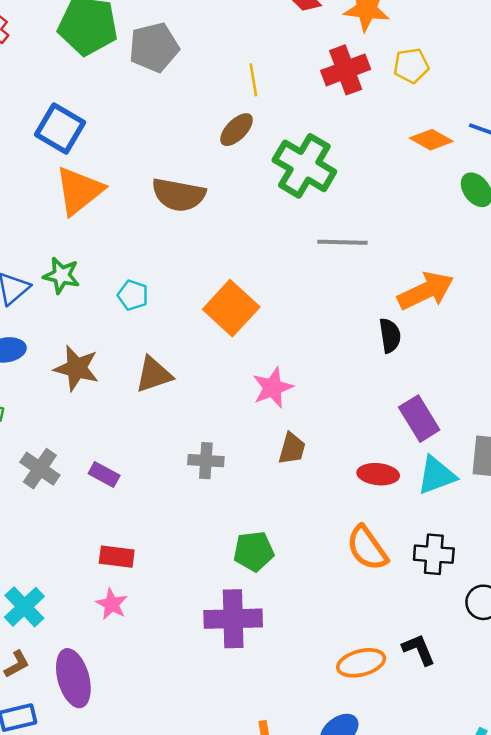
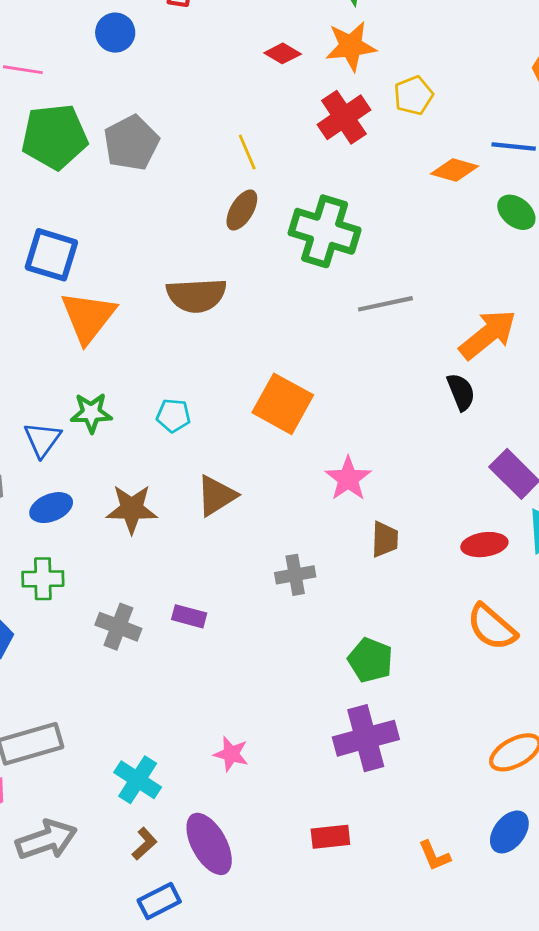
green pentagon: (254, 551) -> (370, 660), turned -30
red rectangle: (117, 557) -> (330, 837), moved

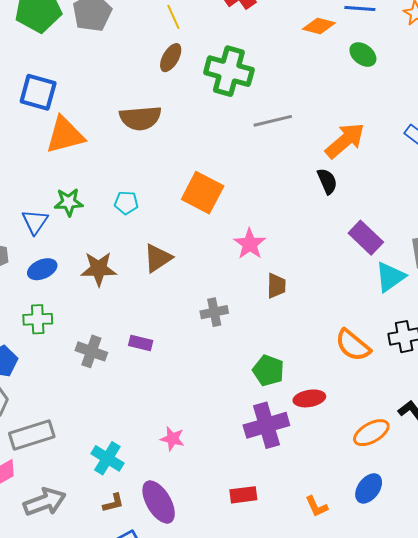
orange triangle: (88, 317) -> (65, 135), turned 39
red ellipse: (484, 545) -> (309, 398), moved
brown L-shape: (144, 844) -> (113, 503), turned 30

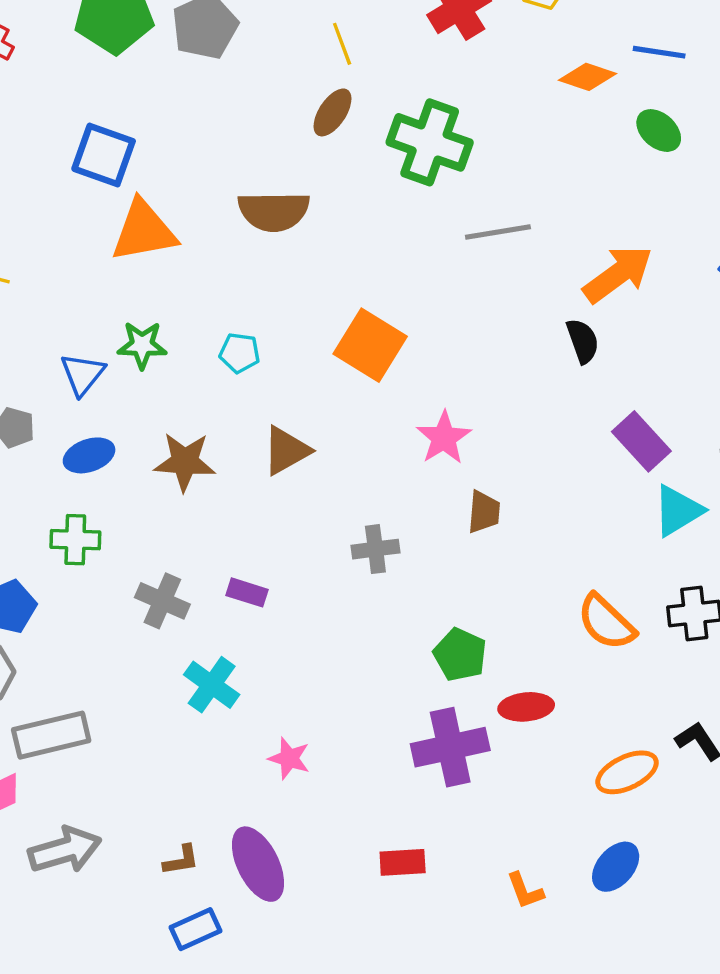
cyan cross: (107, 458) -> (212, 685), moved

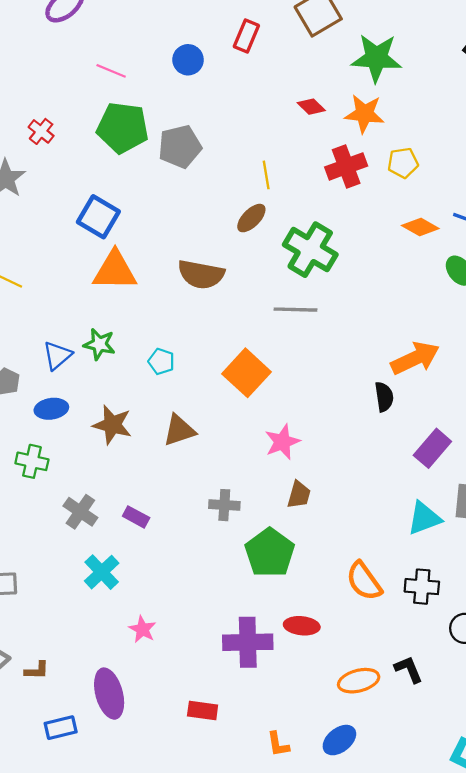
gray line: (498, 232) -> (295, 310), moved
purple rectangle: (641, 441) -> (432, 448), moved, turned 72
green pentagon: (460, 655) -> (270, 553), moved, size x1.4
brown L-shape: (181, 860) -> (37, 670), moved

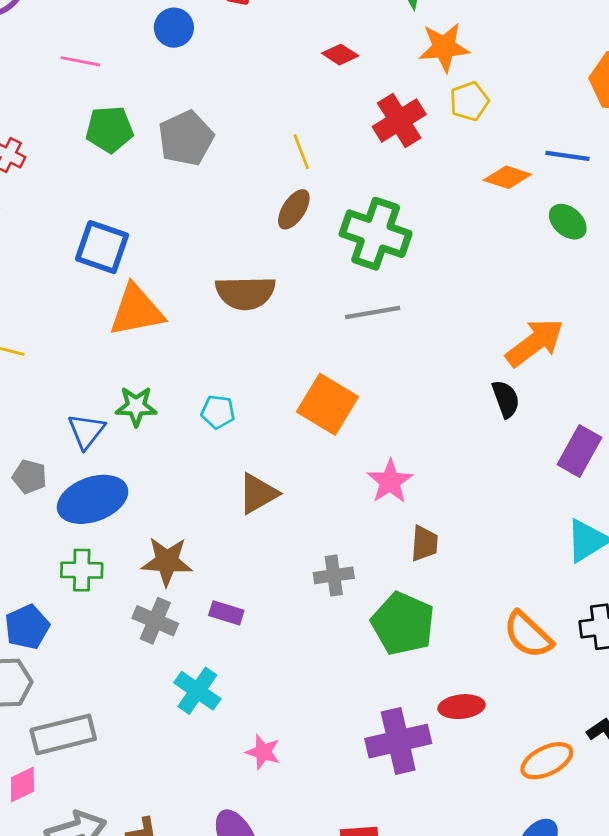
orange star: (364, 114) -> (444, 47), moved
green pentagon: (123, 128) -> (110, 129), size x0.7
blue ellipse: (51, 409) -> (93, 499), size x1.6
brown star: (112, 425) -> (167, 561), moved

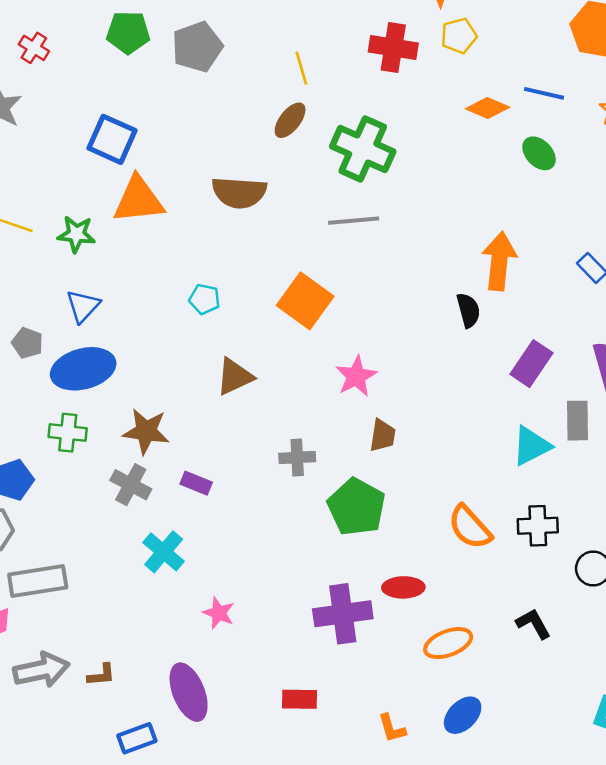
red cross: (399, 120) -> (393, 48), turned 36
orange arrow: (535, 343) -> (499, 261), turned -52
green star: (136, 406) -> (76, 234), moved
orange ellipse: (547, 761) -> (448, 643), moved

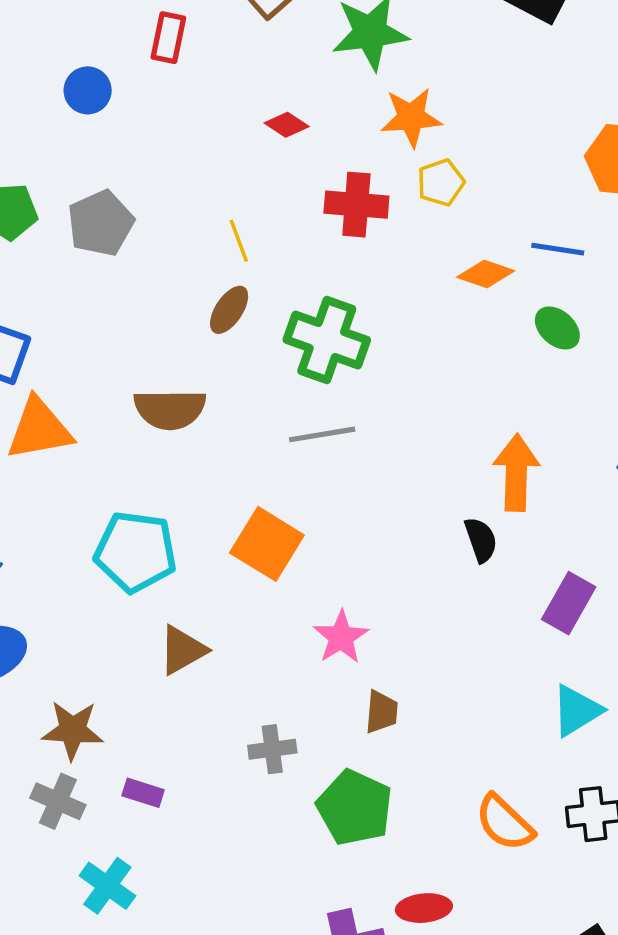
cyan pentagon: (205, 299) -> (136, 552), size x2.0

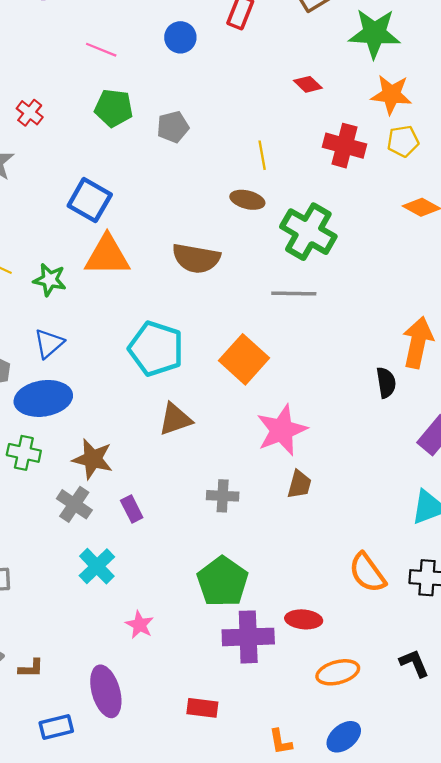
gray pentagon: (101, 223) -> (173, 127), size x0.7
brown ellipse: (229, 310) -> (247, 200), turned 60
pink star: (341, 637) -> (282, 430), size x1.4
purple rectangle: (143, 793) -> (132, 509), turned 35
green pentagon: (355, 808) -> (223, 582), moved

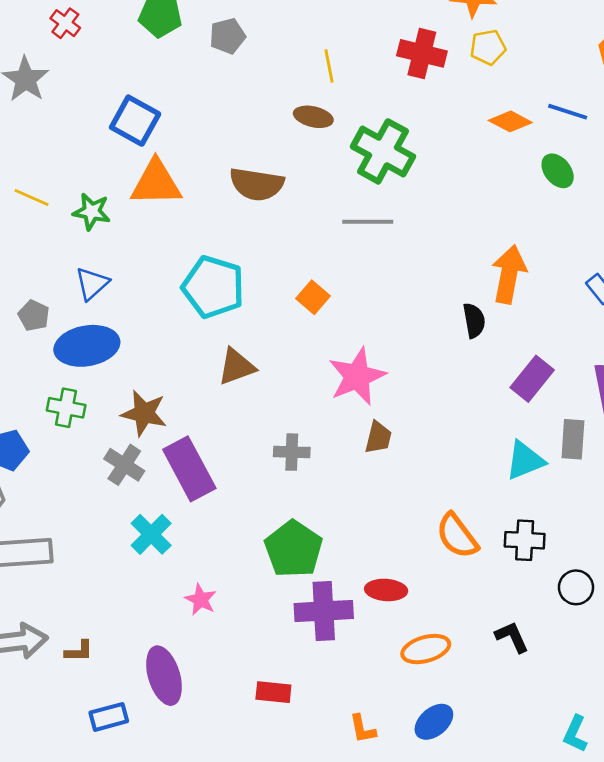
orange square: (244, 359) -> (313, 297), size x0.6
purple rectangle: (132, 509) -> (189, 469), size x2.0

